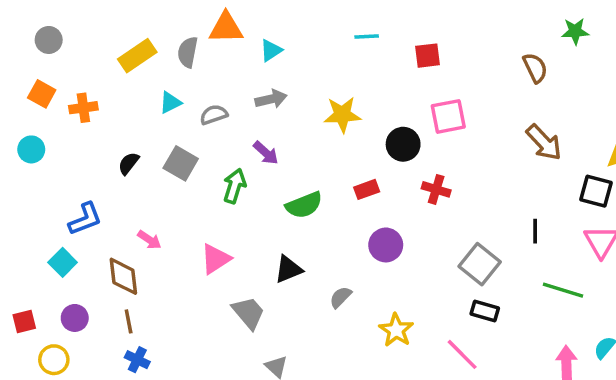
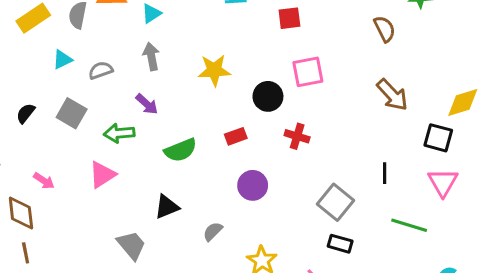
gray arrow: (271, 99) -> (151, 57), turned -88
green arrow: (235, 186) -> (119, 133), turned -112
pink triangle: (215, 259) -> (102, 175), moved

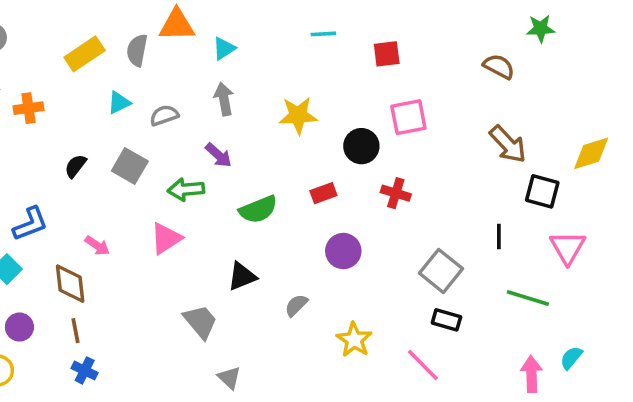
brown semicircle: (385, 29) -> (499, 67), turned -36
black square: (438, 138) -> (542, 191), moved

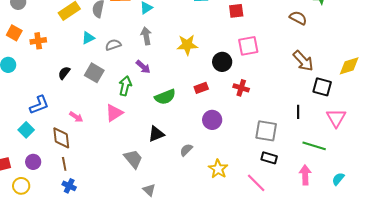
green arrow: (186, 190) -> (125, 86), turned 108
gray square: (441, 271) -> (266, 131), turned -30
pink arrow: (531, 374) -> (305, 175), moved

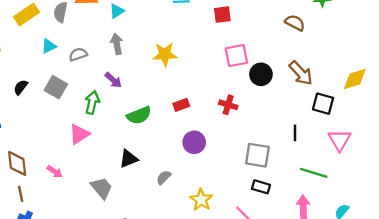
black circle: (222, 62) -> (261, 74), moved
pink arrow: (76, 117) -> (55, 172), moved

